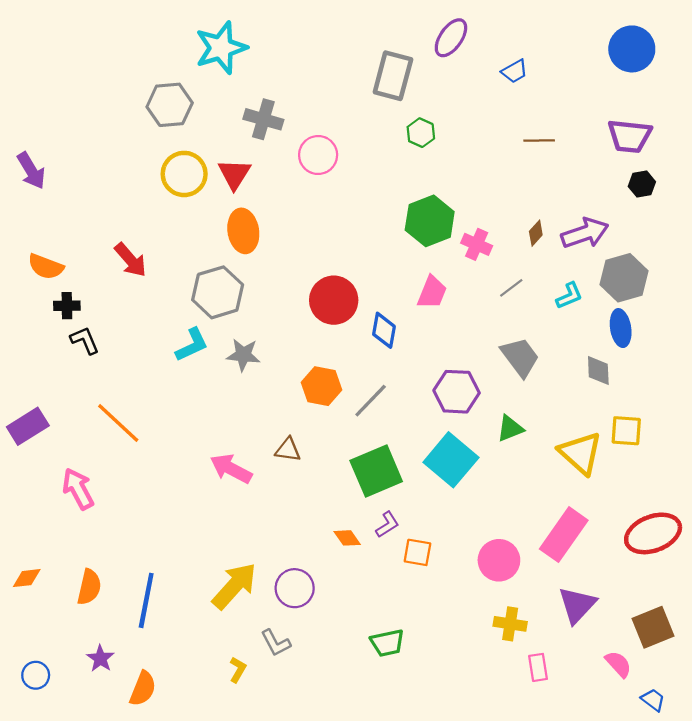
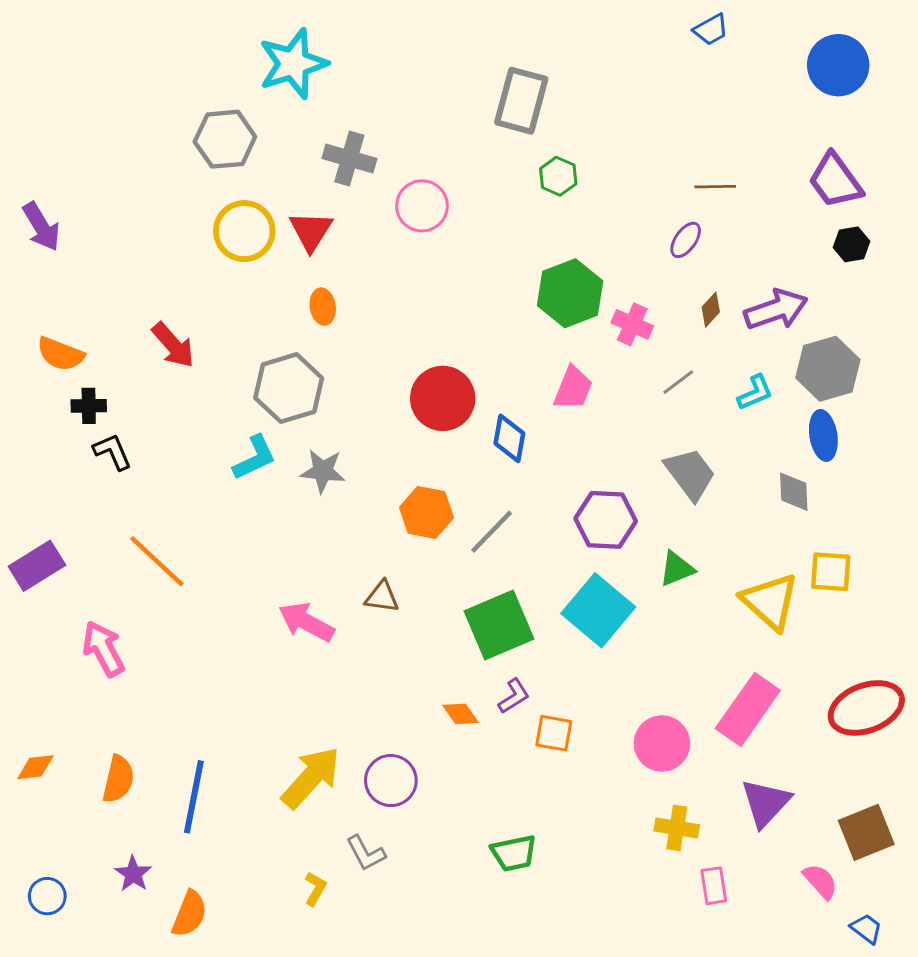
purple ellipse: (451, 38) -> (686, 240), moved, size x0.7
blue trapezoid: (515, 71) -> (711, 30), moved
purple trapezoid: (630, 136) -> (835, 181), turned 48
orange ellipse: (243, 231) -> (323, 307), size x0.6

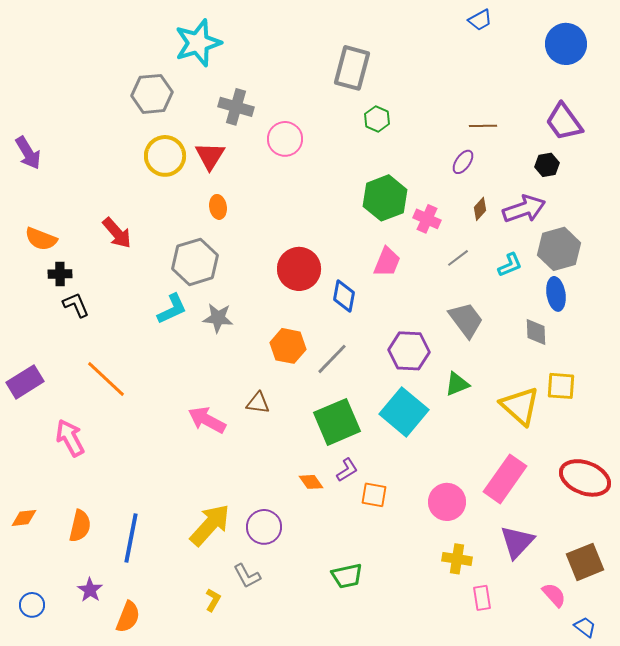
black hexagon: (851, 244) -> (547, 165), moved
red ellipse: (866, 708) -> (585, 478), turned 42

